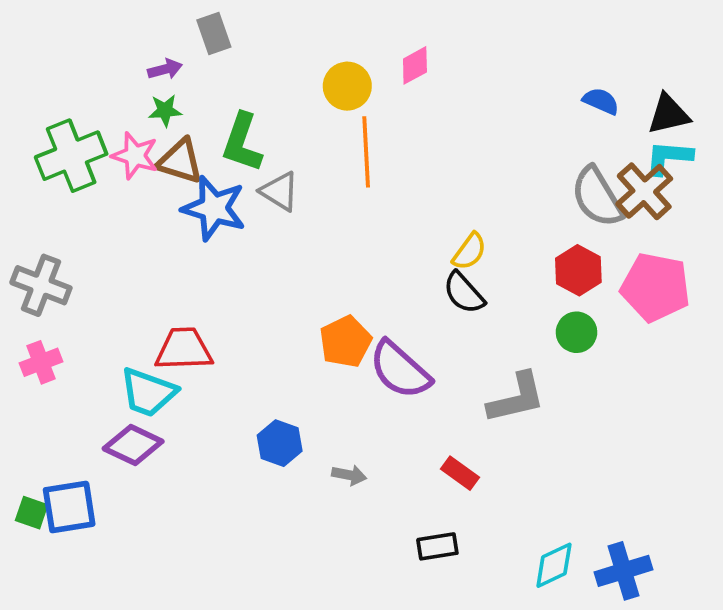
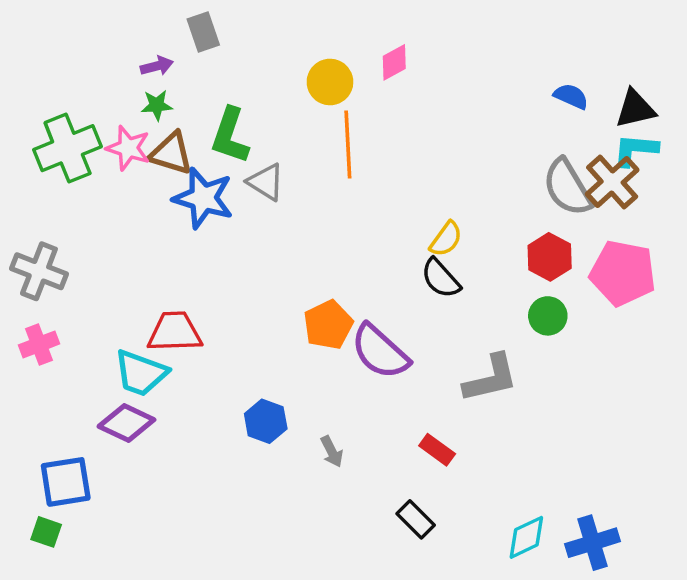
gray arrow: (349, 475) -> (332, 452), turned 52
green square: (32, 513) -> (46, 532), moved
black rectangle: (437, 546) -> (416, 519), turned 54

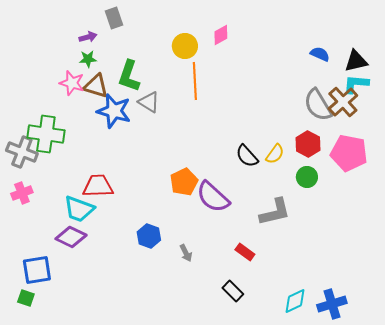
green cross: (68, 148) -> (46, 134), moved, turned 30
yellow semicircle: (446, 239) -> (275, 154), moved

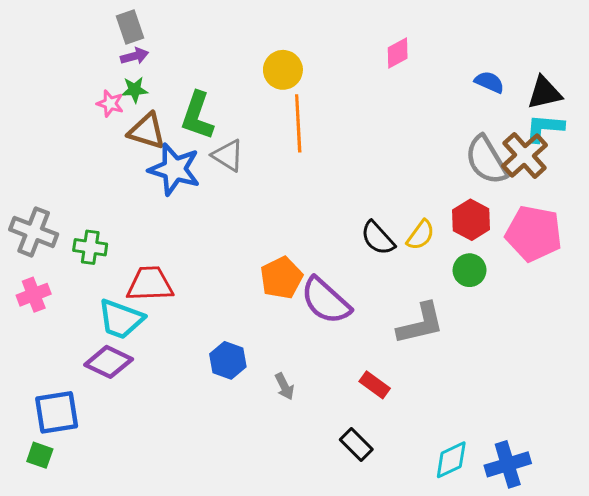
gray rectangle: (114, 18) -> (130, 27), moved
pink diamond: (221, 35) -> (398, 53), moved
pink star: (72, 83) -> (110, 103), moved, size x0.7
green cross: (46, 134) -> (90, 247), moved, size x0.6

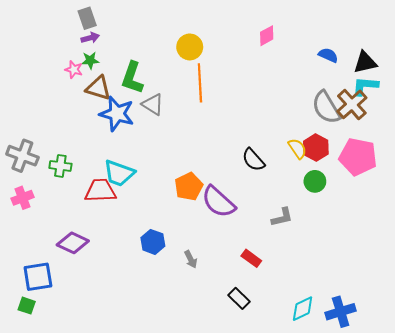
yellow semicircle: (421, 235) -> (297, 149), moved, turned -70
cyan trapezoid: (121, 319) -> (119, 173), moved
gray L-shape: (421, 324) -> (282, 217), size x0.7

